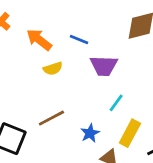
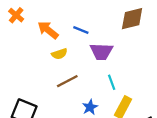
cyan line: (116, 103) -> (112, 82), turned -56
brown line: (51, 118) -> (67, 81), moved

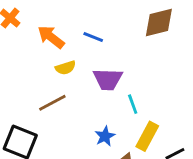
purple trapezoid: (101, 52) -> (108, 79), moved
brown line: (67, 81) -> (52, 103), moved

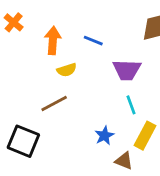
orange arrow: (51, 37) -> (53, 41), turned 56
purple trapezoid: (108, 79) -> (127, 70), moved

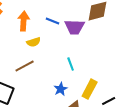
purple trapezoid: (127, 70) -> (75, 27), moved
cyan line: (131, 105) -> (71, 64), moved

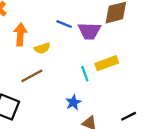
orange arrow: (24, 21) -> (20, 34), moved
yellow rectangle: (90, 89) -> (107, 63), moved, turned 42

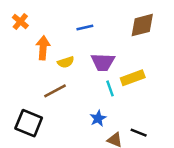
blue line: (64, 24) -> (85, 27), moved, turned -35
purple trapezoid: (89, 31) -> (103, 62), moved
black line: (129, 116) -> (139, 133), moved, turned 49

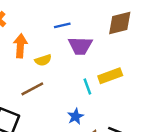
purple trapezoid: (103, 62) -> (80, 46), moved

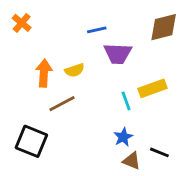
orange arrow: (20, 46) -> (44, 73), moved
blue star: (75, 116) -> (123, 137), moved

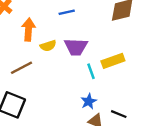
purple trapezoid: (118, 54) -> (76, 47), moved
orange arrow: (44, 73) -> (28, 30), moved
brown line: (62, 104) -> (21, 68), moved

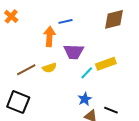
orange arrow: (28, 30) -> (49, 37), moved
yellow semicircle: (48, 46) -> (49, 68), moved
cyan line: (91, 71) -> (87, 73), turned 64

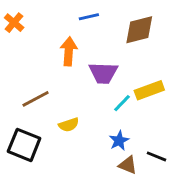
brown diamond: (114, 19) -> (139, 30), moved
blue line: (66, 21) -> (89, 17), moved
yellow semicircle: (49, 68) -> (69, 125), moved

